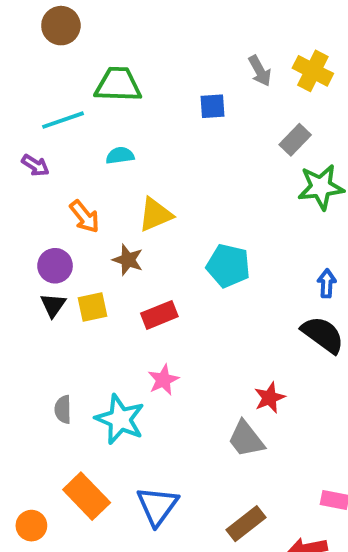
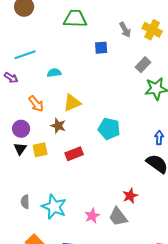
green trapezoid: (118, 85) -> (75, 19), moved
pink star: (163, 380) -> (92, 216), moved

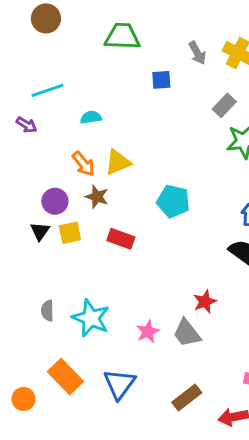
orange arrow: (36, 104) -> (83, 164), moved
purple circle: (21, 129) -> (55, 201), moved
red rectangle: (74, 154) -> (121, 239), turned 42

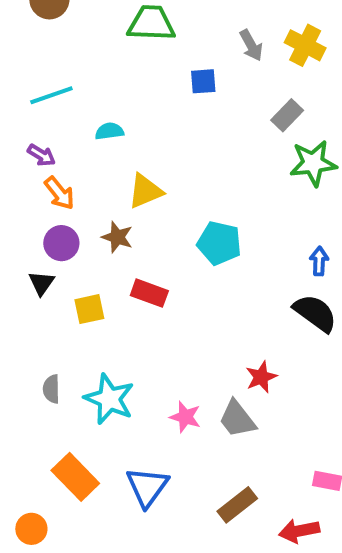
purple arrow: (26, 125) -> (41, 155), moved
orange arrow: (83, 164) -> (59, 193), moved
yellow square: (70, 233) -> (89, 309), moved
pink star: (148, 332) -> (185, 417), turned -30
orange circle: (23, 399) -> (31, 529), moved

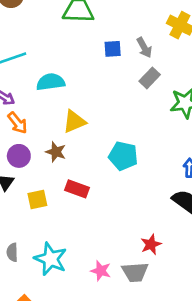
gray arrow: (251, 45) -> (144, 48), moved
gray rectangle: (287, 115) -> (150, 78), moved
cyan semicircle: (109, 131) -> (51, 82), size x1.5
gray trapezoid: (237, 419) -> (135, 272), turned -56

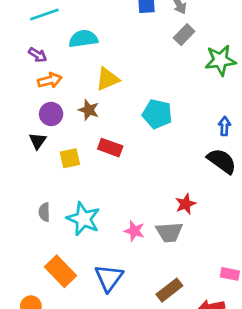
orange arrow: (18, 123) -> (50, 80), turned -65

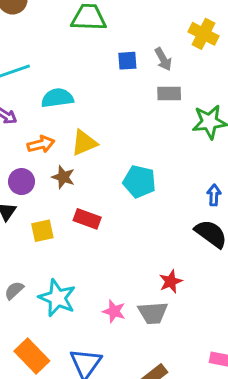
gray rectangle: (184, 35) -> (169, 94), turned 45
orange arrow: (50, 80) -> (41, 144), moved
gray semicircle: (44, 212) -> (14, 290), turned 48

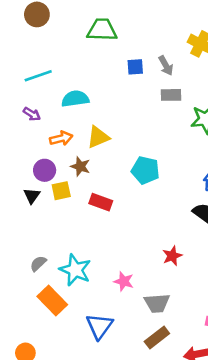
yellow square: (42, 231) -> (61, 191), moved
gray trapezoid: (153, 313) -> (157, 303), moved
orange rectangle: (32, 356) -> (52, 301), moved

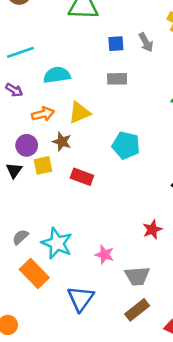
gray rectangle: (171, 95) -> (117, 79), moved

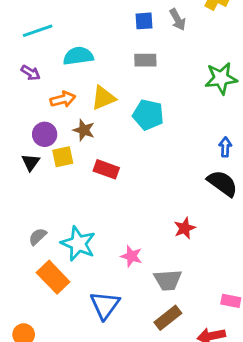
cyan pentagon: (126, 145) -> (148, 115), moved

